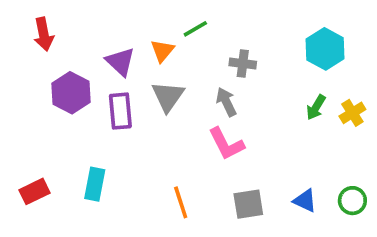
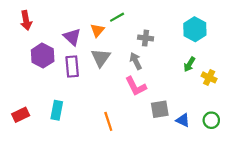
yellow cross: (352, 113) -> (209, 77), moved, turned -32
gray square: (248, 204) -> (160, 109), moved

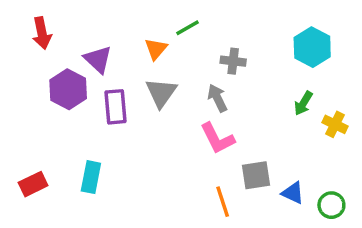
purple triangle: (72, 37) -> (98, 59), moved
green circle: (211, 120) -> (331, 205), moved
orange line: (108, 121) -> (223, 202), moved

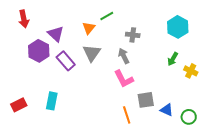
purple rectangle: (116, 107) -> (66, 61), turned -36

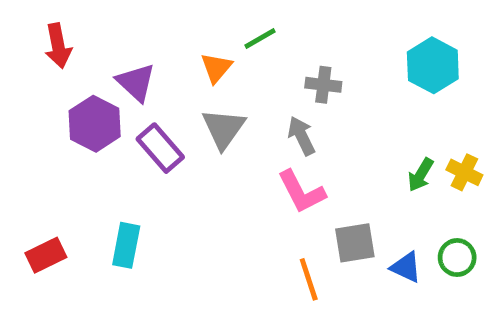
green arrow: (173, 59) -> (421, 175), moved
green circle: (189, 117) -> (457, 258), moved

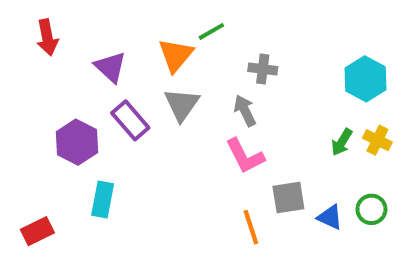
cyan hexagon: (433, 65) -> (366, 79), moved
orange triangle: (216, 68) -> (176, 55), size x1.4
purple hexagon: (95, 124) -> (77, 142), moved
red rectangle: (46, 255) -> (37, 231), moved

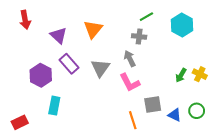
green line: (211, 31) -> (146, 17), moved
cyan hexagon: (366, 79) -> (182, 25), moved
gray triangle: (182, 105) -> (100, 68), moved

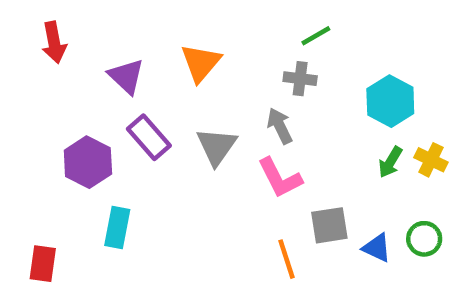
cyan hexagon: (182, 25) -> (390, 101), moved
red rectangle: (20, 122) -> (43, 264), turned -56

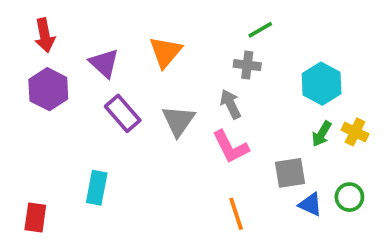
purple hexagon: (88, 162) -> (48, 89), moved
gray square: (329, 225) -> (290, 173), moved

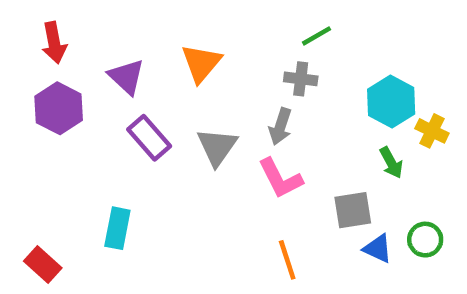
gray arrow: (230, 104) -> (280, 126), turned -136
yellow cross: (355, 132) -> (432, 131), moved
green arrow: (322, 134) -> (391, 163), turned -60
red rectangle: (35, 217) -> (43, 264), turned -56

